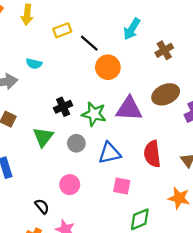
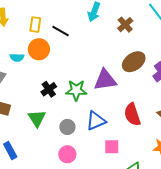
yellow rectangle: (62, 30) -> (35, 25), turned -49
orange circle: (108, 67) -> (39, 49), moved
gray circle: (76, 143) -> (67, 127), moved

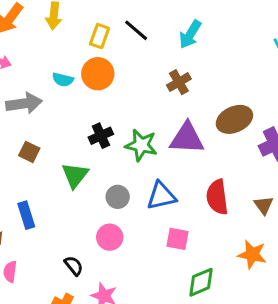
brown cross: (125, 25) -> (179, 82), moved
black line: (60, 31) -> (136, 30), moved

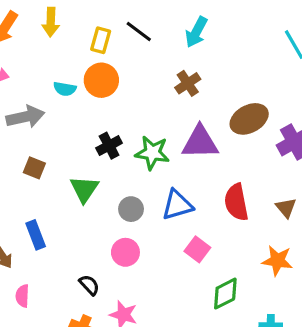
pink square: (177, 239) -> (197, 249), turned 30

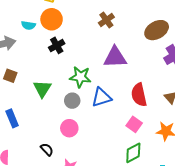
brown ellipse: (249, 119) -> (157, 30), moved
black cross: (109, 146) -> (57, 45), moved
green star: (152, 153) -> (80, 77), moved
pink square: (197, 249) -> (134, 124), moved

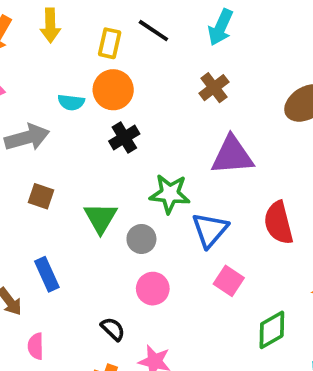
blue triangle: (102, 97) -> (210, 230), turned -30
gray circle: (72, 101) -> (141, 239), moved
pink square: (134, 124) -> (229, 281), moved

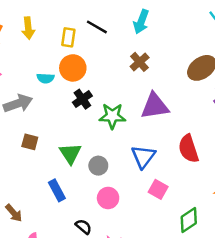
green star: (170, 194) -> (112, 116), moved
blue rectangle: (47, 274) -> (57, 190), moved

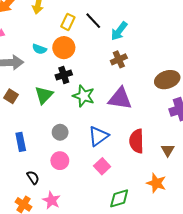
cyan arrow: (141, 22) -> (119, 31), moved
green triangle: (70, 153) -> (44, 95), moved

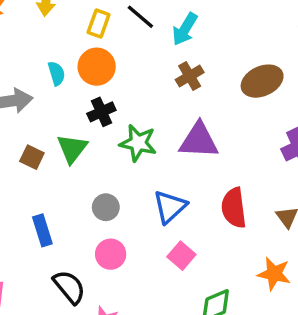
cyan semicircle: (39, 49) -> (56, 73), turned -120
brown ellipse: (167, 80) -> (262, 81), moved
brown square: (11, 96) -> (32, 157), moved
black semicircle: (33, 177) -> (69, 287), size x1.5

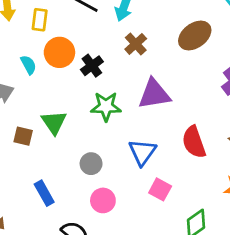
yellow rectangle: (99, 23) -> (40, 20), moved
black cross: (101, 112) -> (92, 66), moved

